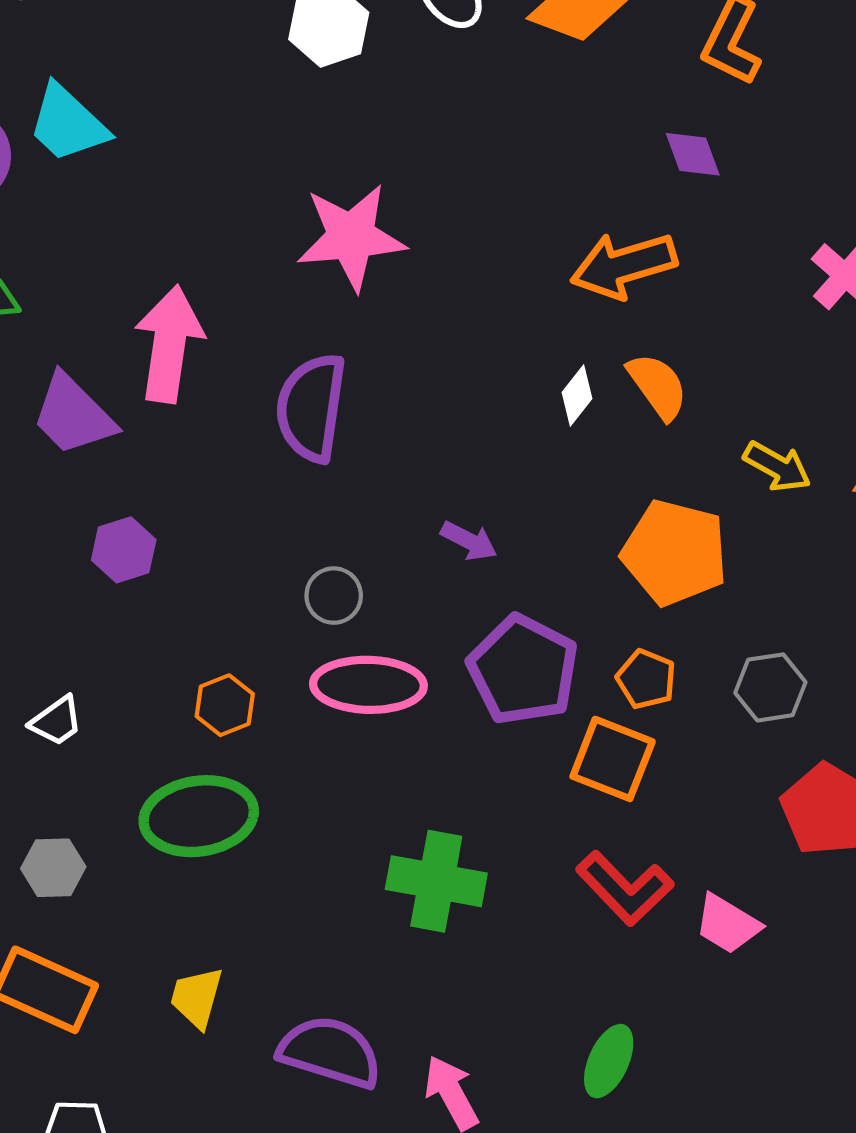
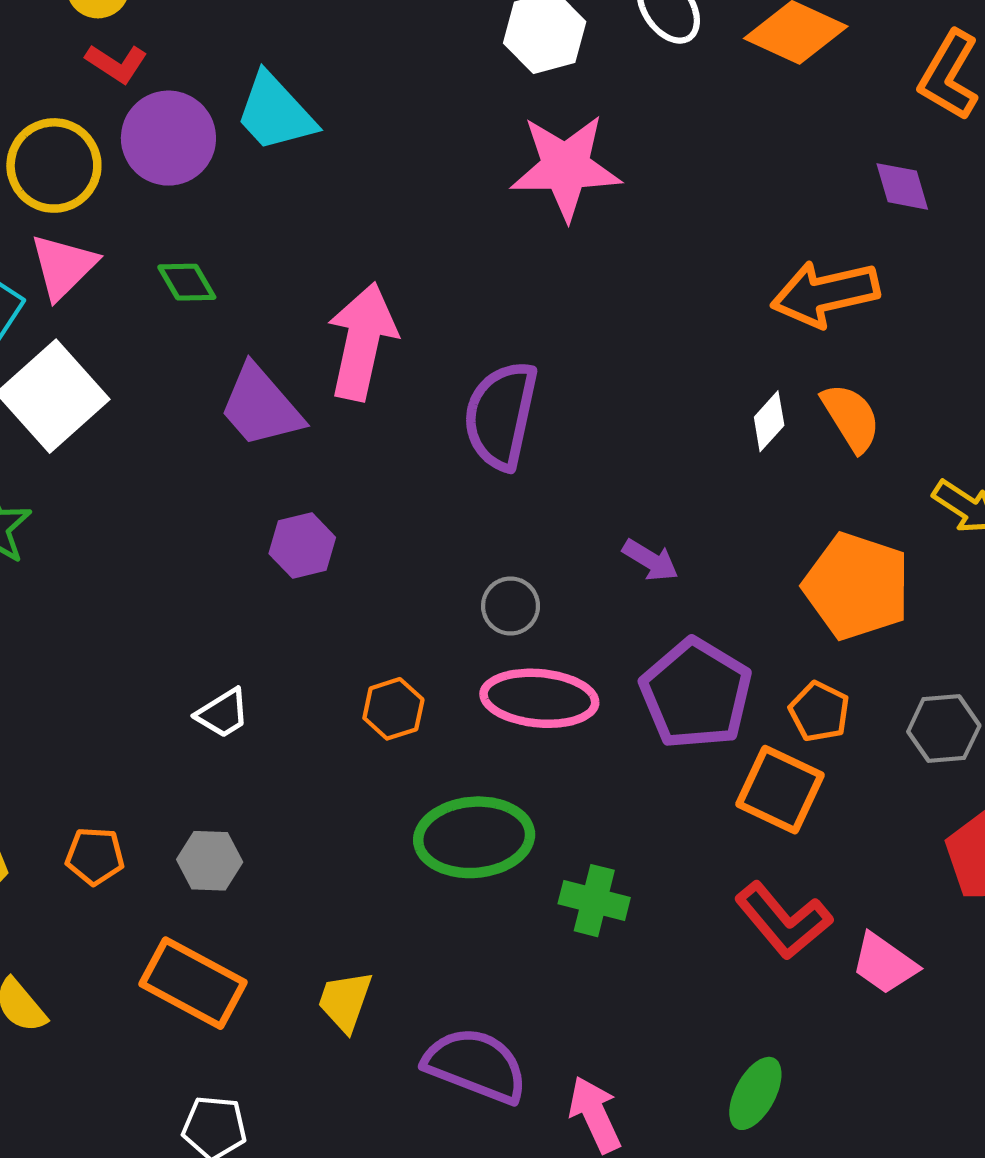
pink star: (351, 237) -> (566, 167), moved
green ellipse: (199, 816) -> (474, 837), moved
green cross: (436, 881) -> (594, 901), size x0.7

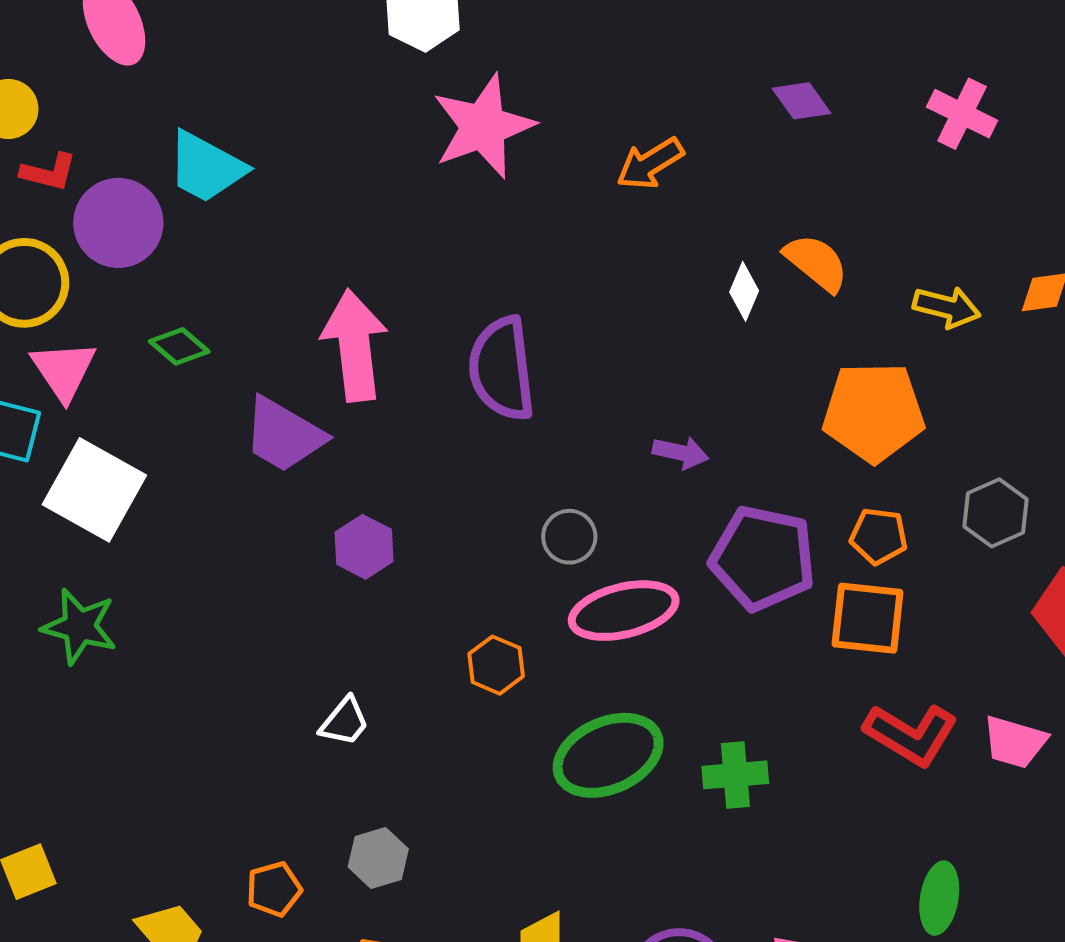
purple diamond: (902, 186) -> (802, 101), moved
orange arrow: (825, 294) -> (650, 164), moved, size x0.7

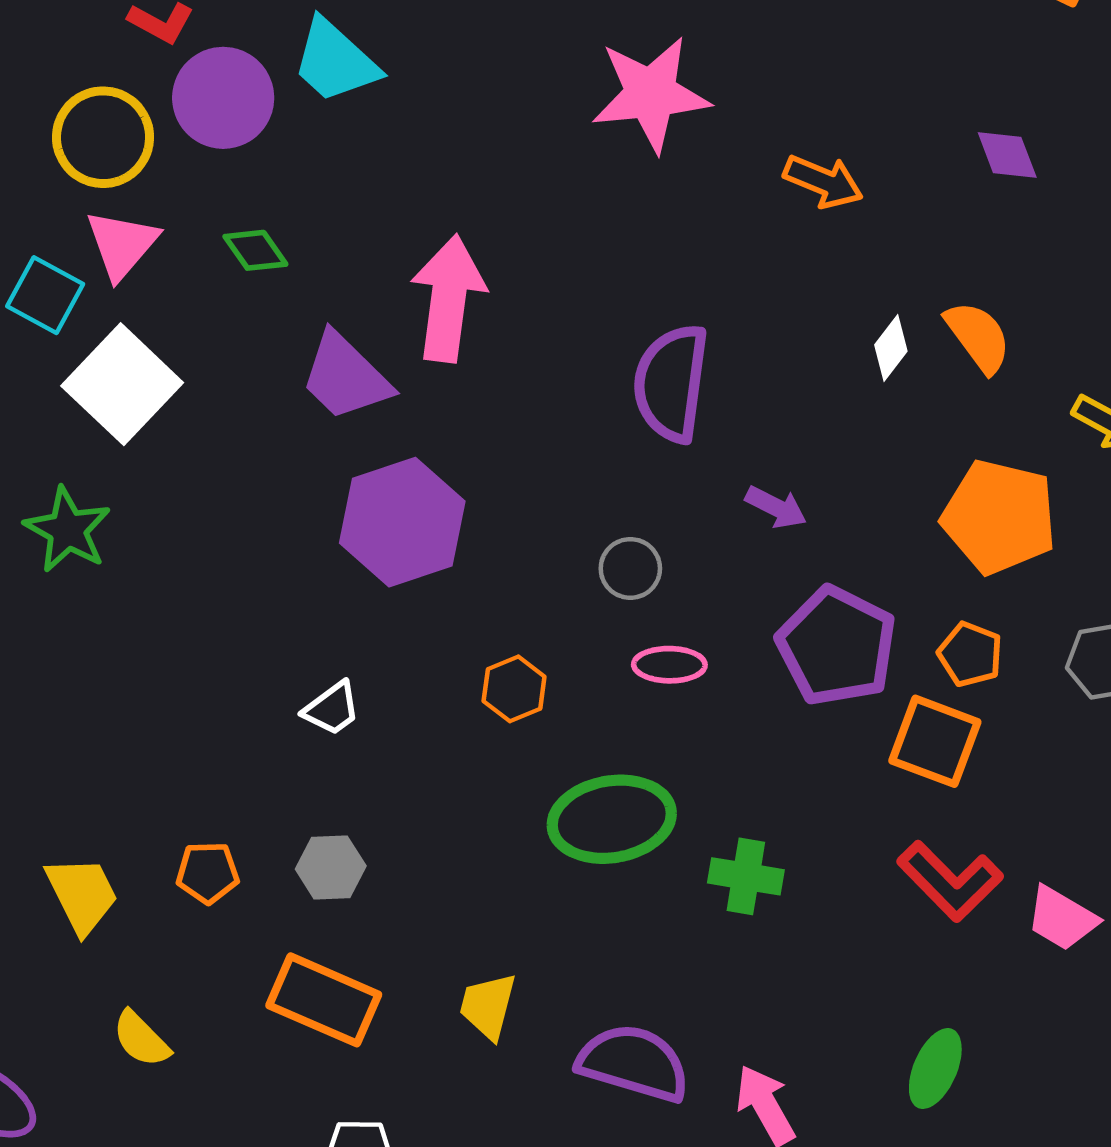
orange arrow: (650, 164) -> (823, 181), turned -140
purple semicircle: (502, 369) -> (671, 383), moved
purple hexagon: (364, 547) -> (402, 522), size x1.8
pink ellipse: (624, 611) -> (669, 665), size x0.6

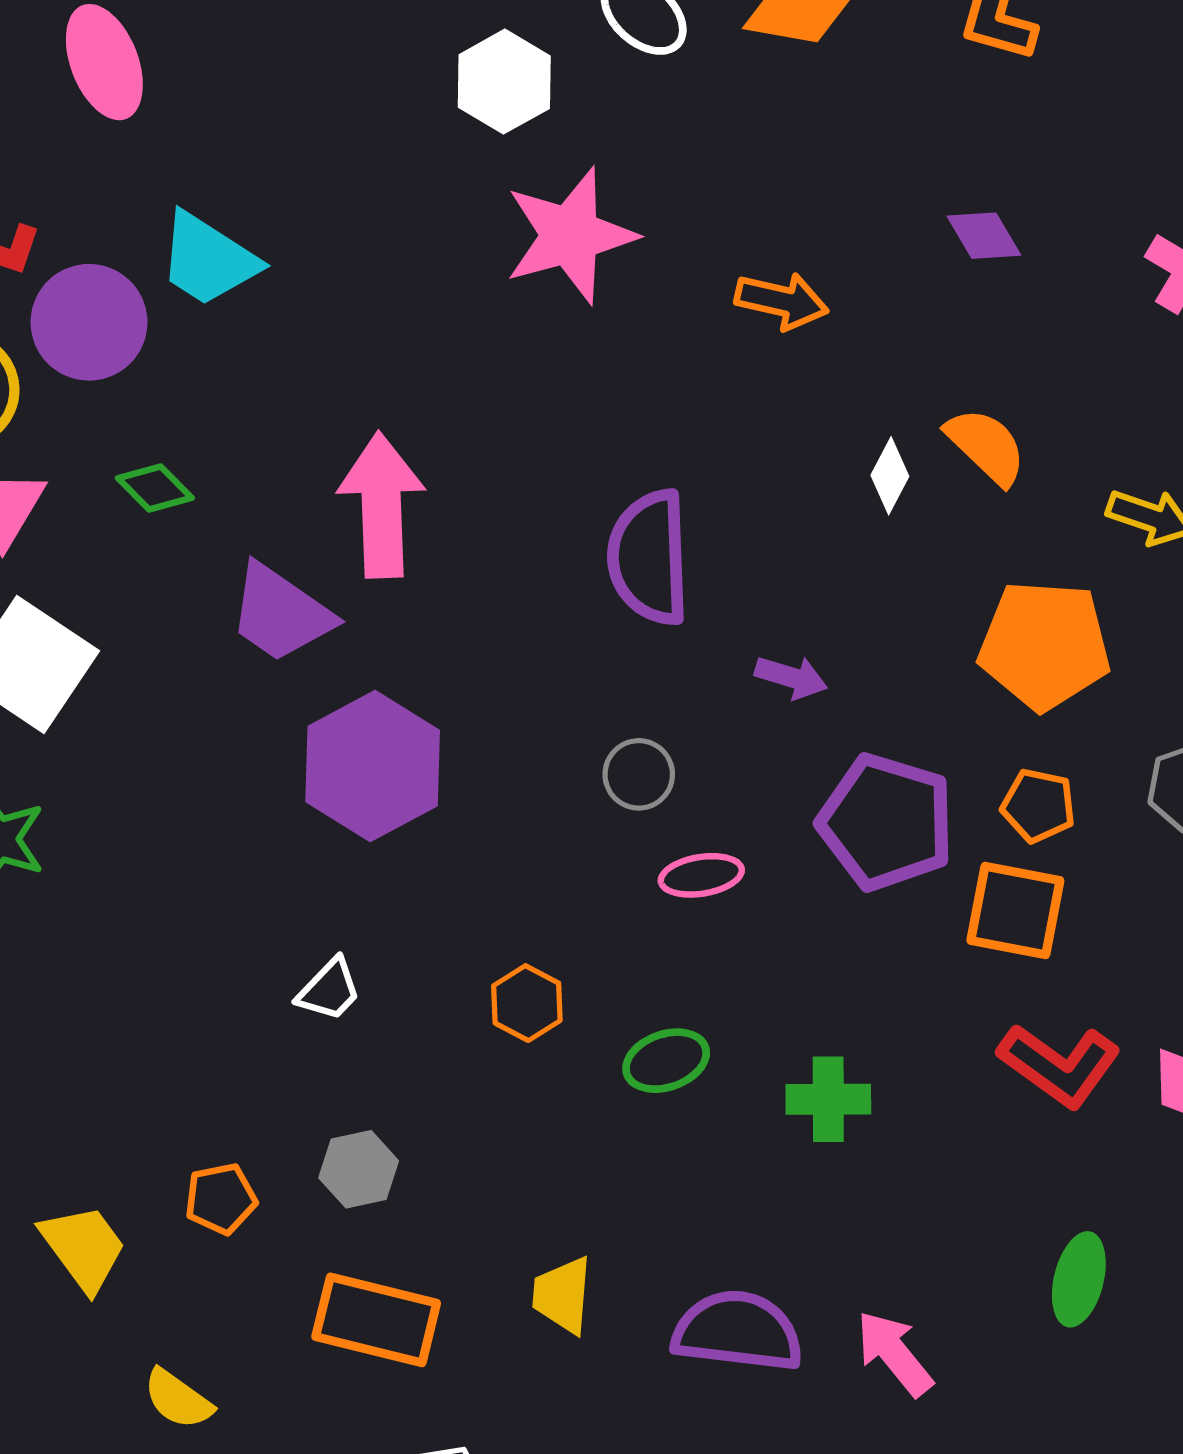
orange hexagon: (514, 689) -> (527, 1003), moved
green ellipse: (612, 819) -> (666, 1061), size x0.6

